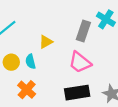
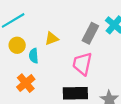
yellow circle: (11, 62) -> (17, 45), moved
pink trapezoid: (80, 62) -> (82, 64), turned 55

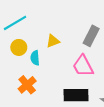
pink trapezoid: (82, 64) -> (83, 66), turned -40

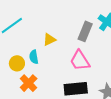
yellow circle: (19, 47) -> (17, 63), moved

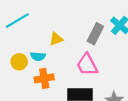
cyan semicircle: (34, 57) -> (38, 56), turned -80
orange cross: (29, 83) -> (44, 78), moved, turned 30

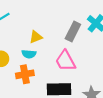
cyan semicircle: (38, 56) -> (29, 54), moved

